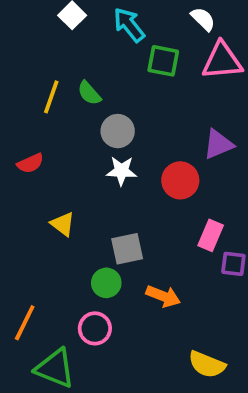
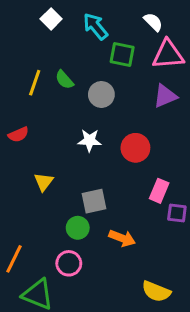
gray circle: (118, 131) -> (101, 94), moved
purple triangle: (218, 144) -> (165, 96), moved
yellow triangle: (63, 224) -> (44, 182), turned 30

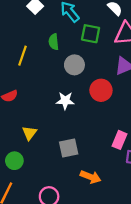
green semicircle: (64, 80) -> (54, 42), moved, turned 35
red circle: (135, 148) -> (101, 90), moved
green circle: (78, 228) -> (14, 161), moved

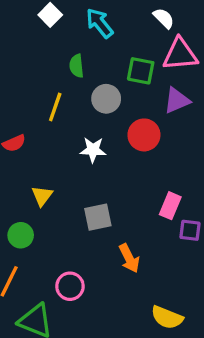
green square: (91, 34) -> (141, 71), moved
yellow line: (22, 56) -> (55, 107), moved
orange arrow: (91, 177) -> (129, 258), turned 42

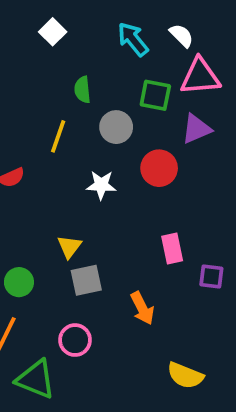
cyan arrow: (100, 23) -> (133, 39), moved
yellow triangle: (42, 196) -> (69, 247), moved
pink rectangle: (170, 206) -> (172, 248), moved, turned -35
gray square: (98, 217) -> (86, 280), moved

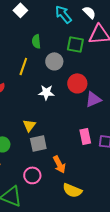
purple triangle: (196, 129) -> (93, 99), moved
pink rectangle: (172, 248) -> (85, 136), moved
orange arrow: (142, 308) -> (59, 164), moved
yellow semicircle: (185, 376) -> (72, 190), moved

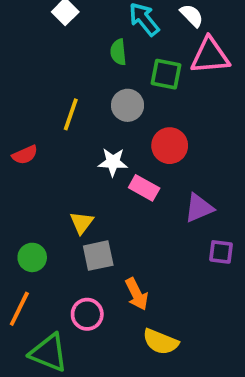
green semicircle: (36, 41) -> (118, 52), moved
purple triangle: (93, 99) -> (199, 208), moved
pink rectangle: (85, 136) -> (144, 188), moved, turned -49

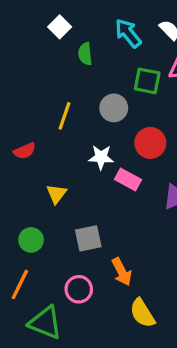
green semicircle: (118, 52) -> (85, 54), moved
yellow triangle: (82, 223) -> (56, 194), moved
yellow semicircle: (161, 342) -> (142, 313), turned 36

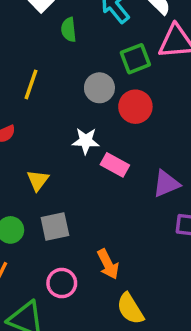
green square: (147, 81) -> (135, 59), turned -32
yellow line: (64, 116) -> (31, 84), moved
red circle: (150, 143) -> (135, 107), moved
gray square: (88, 238) -> (55, 227), moved

